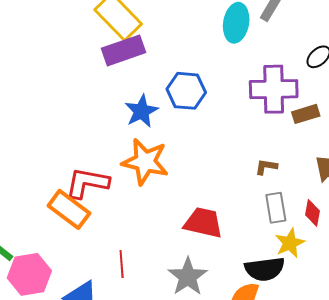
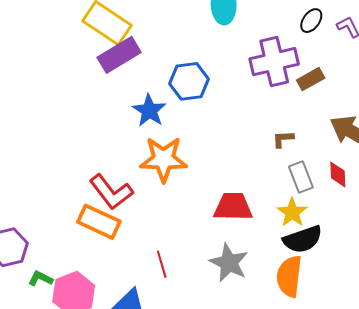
red L-shape: (87, 183) -> (111, 192), turned -126
yellow star: (290, 243) -> (292, 212), moved

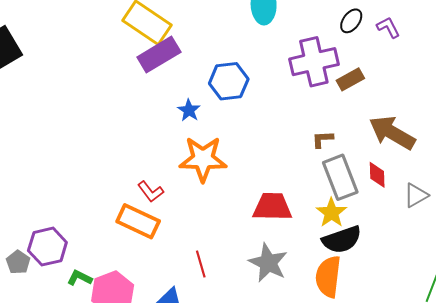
blue star: (149, 111) -> (189, 110), size x0.7
gray rectangle: (301, 177) -> (340, 177), size x1.4
red L-shape: (111, 192) -> (151, 192), size x0.6

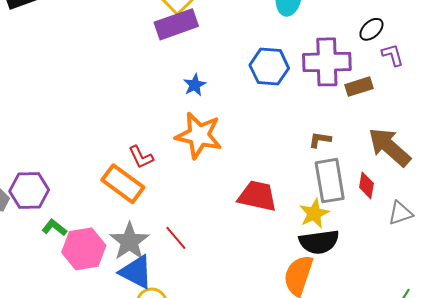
purple L-shape: (388, 27) -> (393, 55), moved
blue hexagon: (229, 81) -> (269, 67), moved
gray star: (268, 263) -> (129, 241), moved
red line: (201, 264) -> (176, 238), turned -36

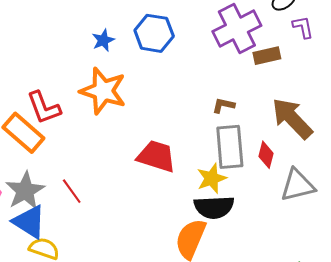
purple cross: (327, 62) -> (237, 28), turned -30
blue hexagon: (269, 67) -> (154, 33), moved
red L-shape: (141, 157) -> (44, 108), size x1.4
gray triangle: (400, 213) -> (298, 185), size x1.4

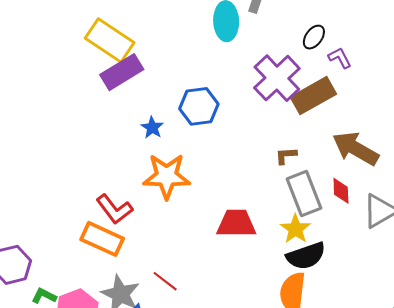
brown rectangle: (267, 56) -> (313, 96), size x1.6

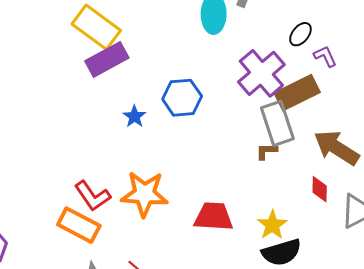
orange star: (167, 176) -> (145, 194), moved
gray rectangle: (304, 194) -> (277, 123), moved

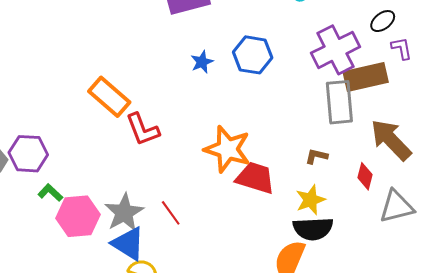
brown L-shape: (267, 151) -> (316, 156), moved
orange star: (145, 194) -> (227, 149), moved
orange rectangle: (79, 225) -> (109, 97), moved

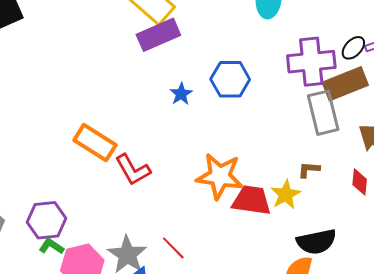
black ellipse: (383, 21) -> (353, 48), moved
purple cross: (336, 50) -> (311, 62), turned 30
purple hexagon: (28, 154) -> (46, 220), moved
yellow star: (310, 200) -> (286, 195), moved

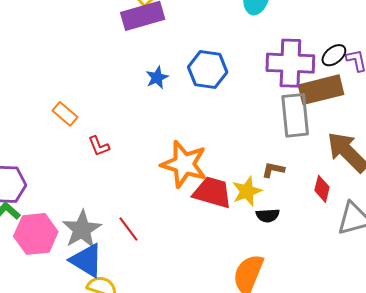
orange rectangle: (95, 143) -> (65, 114), size x0.6
red L-shape: (133, 170) -> (99, 146), size x0.6
black semicircle: (316, 242) -> (268, 215), moved, size x0.6

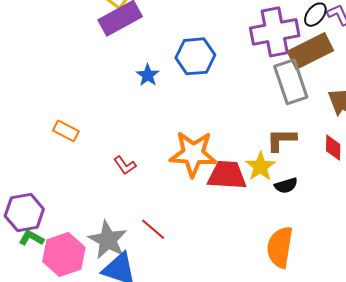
red L-shape: (99, 146) -> (125, 165), moved
brown L-shape: (273, 170) -> (281, 140), size x1.4

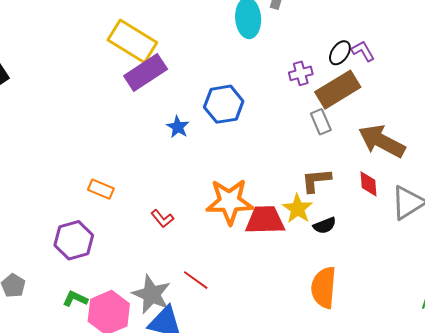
purple cross: (275, 32) -> (301, 73), size x0.5
gray rectangle: (291, 82) -> (321, 122), size x0.6
purple hexagon: (24, 213) -> (74, 240), moved

